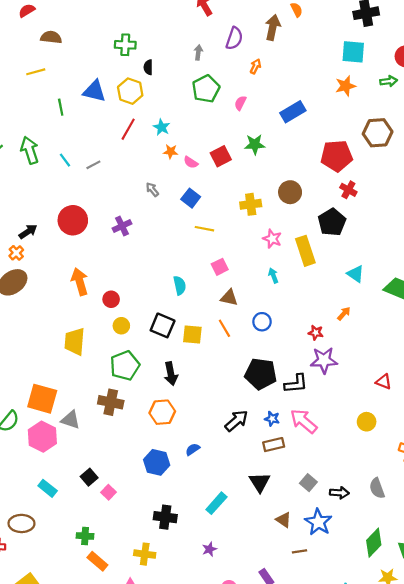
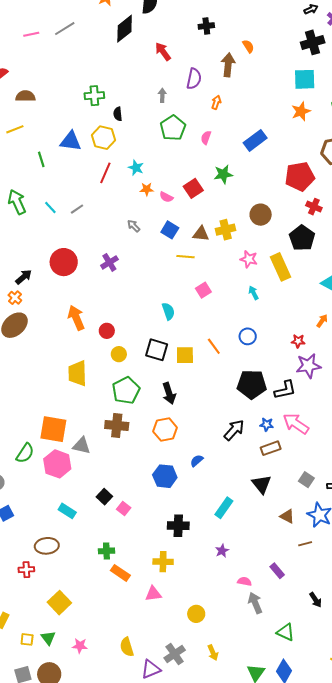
brown triangle: (229, 298) -> (201, 234), moved

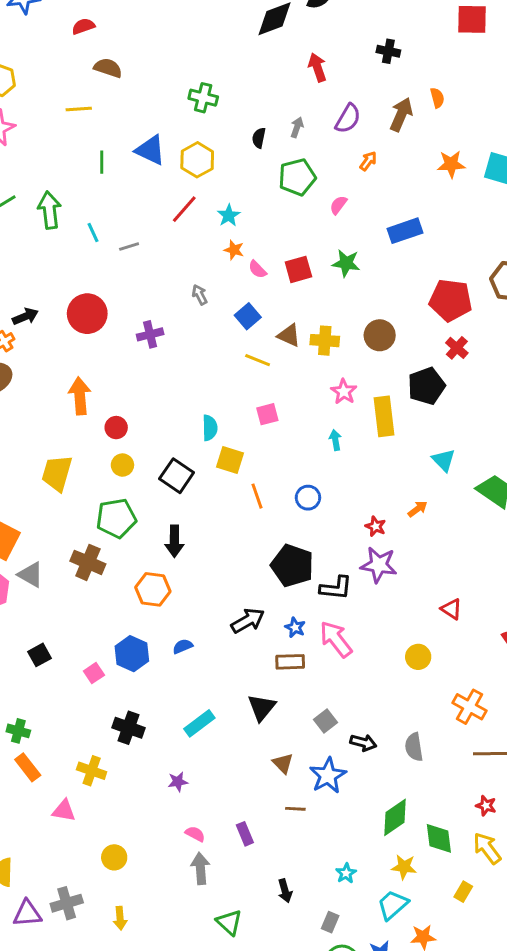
orange star: (301, 111) -> (451, 164), moved
black semicircle: (118, 114) -> (259, 138), moved
yellow square: (185, 355) -> (230, 460), moved
pink square: (124, 509) -> (94, 673), moved

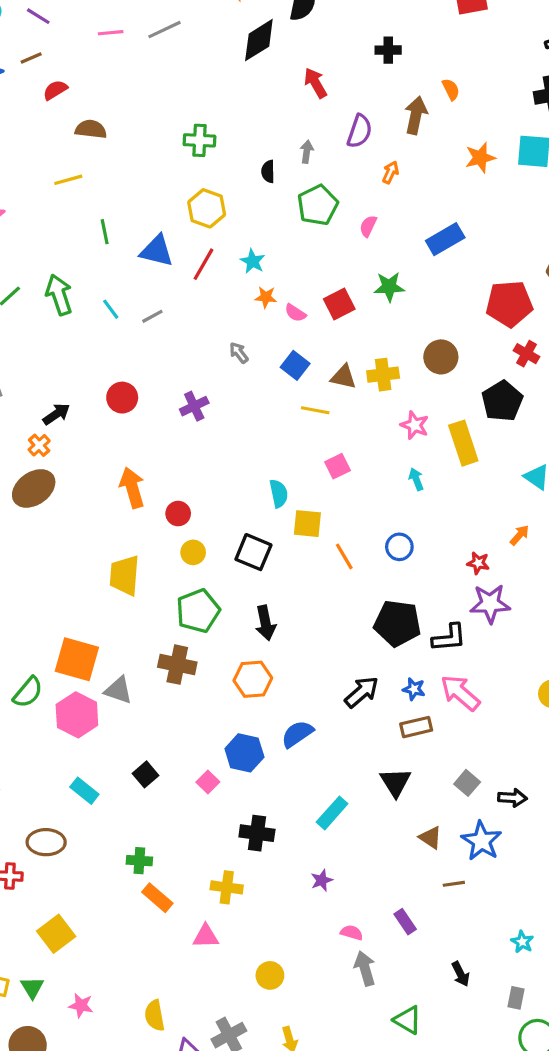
blue triangle: (150, 150) -> (157, 251), moved
red circle: (87, 314) -> (122, 398), size x0.7
blue semicircle: (183, 646) -> (297, 734), size x1.5

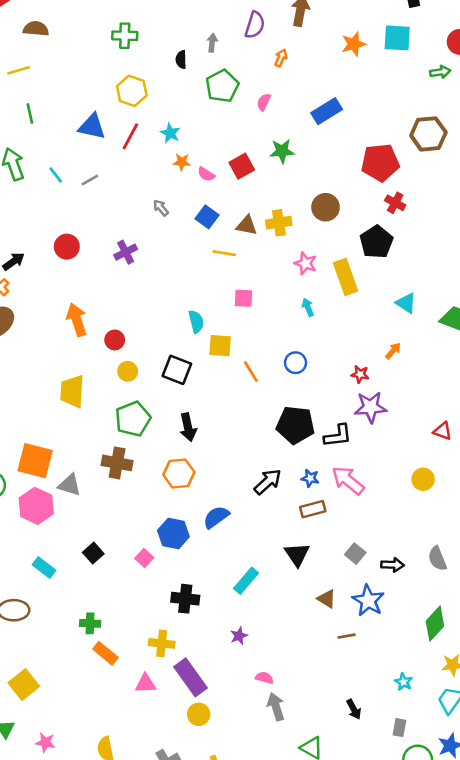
green line: (105, 232) -> (30, 114), moved
pink square: (338, 466) -> (244, 298), turned 30
purple rectangle: (405, 922) -> (190, 677), moved, size x1.8

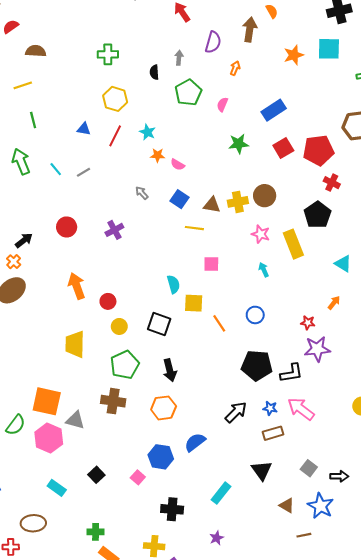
blue triangle: (92, 127) -> (84, 129), size x0.6
red square: (242, 166) -> (283, 148), moved
brown circle: (326, 207) -> (265, 196), moved

